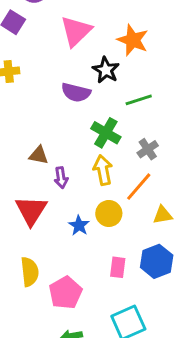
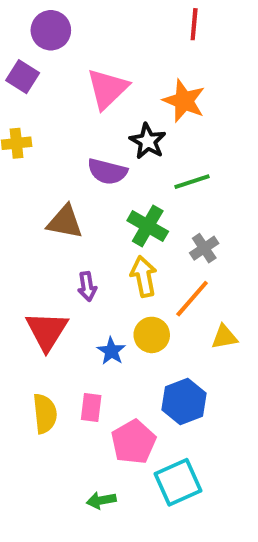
brown triangle: (39, 155) -> (65, 222), moved, size x1.4
blue hexagon: (157, 261) -> (184, 401), moved
pink rectangle: (118, 267) -> (91, 408), moved
pink pentagon: (65, 293) -> (134, 442), moved

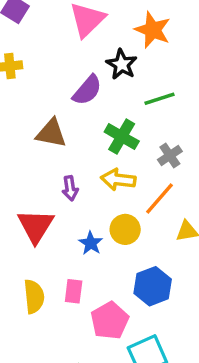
purple semicircle: (107, 171) -> (87, 90), turned -64
yellow arrow: (144, 276) -> (118, 180), turned -72

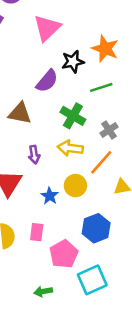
orange star: (153, 30) -> (105, 49), moved
black star: (122, 64) -> (73, 62), turned 30

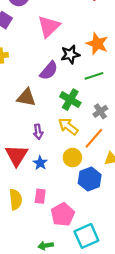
yellow arrow: (70, 148) -> (68, 126), turned 30
blue star: (50, 196) -> (40, 163), moved
blue hexagon: (96, 228) -> (90, 179), moved

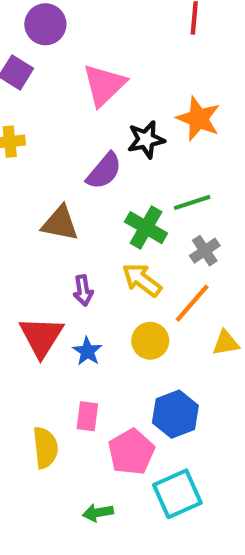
green line: (94, 76) -> (192, 202), moved
blue hexagon: (90, 179) -> (175, 414), moved
yellow semicircle: (16, 199) -> (45, 448), moved

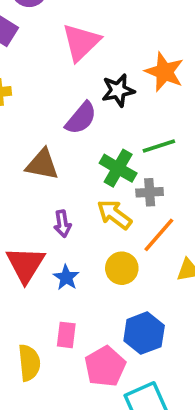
gray cross: (205, 251) -> (150, 192), moved, turned 30

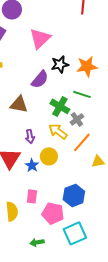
orange star: (164, 72) -> (87, 66), moved, turned -30
green line: (159, 146) -> (82, 94), turned 36
gray cross: (150, 192) -> (77, 119), turned -32
yellow circle: (122, 268) -> (49, 156), moved
pink pentagon: (105, 366) -> (53, 213), turned -30

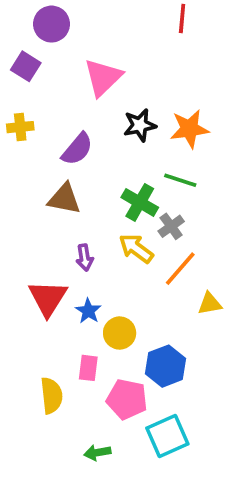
purple semicircle: (40, 79) -> (77, 149), moved
yellow circle: (49, 156) -> (120, 333), moved

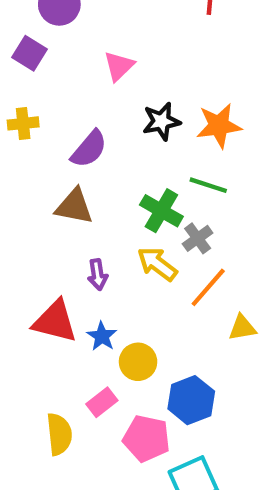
pink triangle: (103, 77) -> (119, 66), size x0.7
red triangle: (48, 298) -> (55, 321), turned -48
pink rectangle: (88, 368) -> (102, 402), turned 45

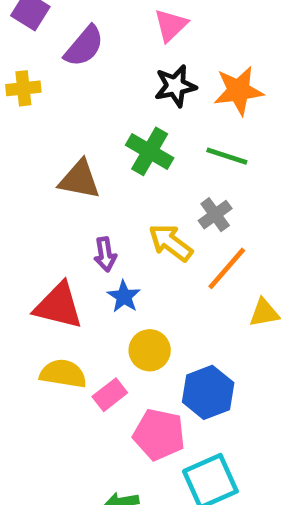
pink triangle: (119, 66) -> (171, 25), moved
purple semicircle: (89, 149) -> (84, 46), moved
green cross: (161, 211) -> (150, 151), moved
blue star: (102, 336) -> (124, 296), moved
yellow semicircle: (59, 434) -> (63, 374), moved, turned -75

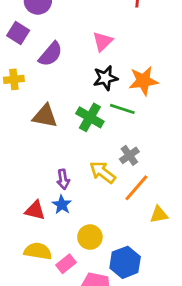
green line: (227, 156) -> (122, 109), moved
brown triangle: (79, 180) -> (45, 116), moved
blue star: (124, 296) -> (62, 205), moved
red triangle: (58, 306) -> (35, 210), size x0.7

